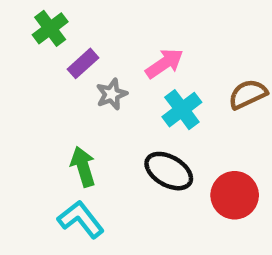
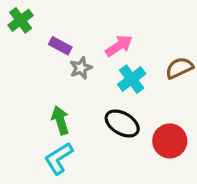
green cross: (50, 28) -> (21, 20), moved
purple rectangle: (83, 63) -> (60, 46), turned 70
cyan L-shape: (81, 219) -> (59, 158), turned -84

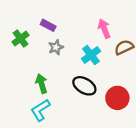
green cross: (21, 20) -> (21, 39), moved
purple rectangle: (60, 46) -> (48, 25), moved
pink arrow: (119, 46) -> (104, 29), moved, turned -78

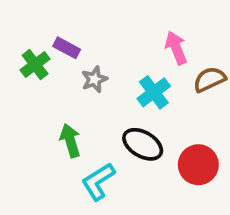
purple rectangle: (48, 25) -> (67, 48), moved
cyan L-shape: (40, 110) -> (98, 181), moved

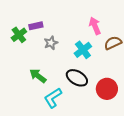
purple rectangle: (67, 48) -> (36, 26), turned -40
green arrow: (70, 141) -> (38, 76), turned -36

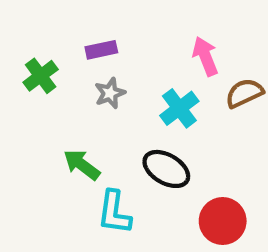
purple rectangle: (36, 26) -> (101, 50), moved
red circle: (107, 89) -> (223, 221), moved
cyan L-shape: (53, 98) -> (114, 212), turned -50

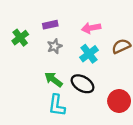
pink arrow: (205, 56) -> (91, 28), moved, turned -78
green arrow: (82, 165) -> (53, 80), moved
red circle: (223, 221) -> (119, 101), moved

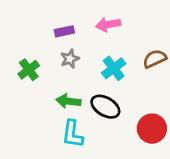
pink arrow: (91, 28) -> (108, 25), moved
green cross: (20, 38) -> (29, 70), moved
green arrow: (53, 80) -> (68, 101), turned -30

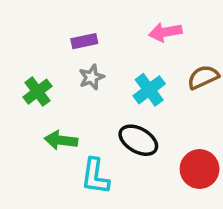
pink arrow: (108, 25) -> (165, 32), moved
green arrow: (68, 101) -> (61, 140), moved

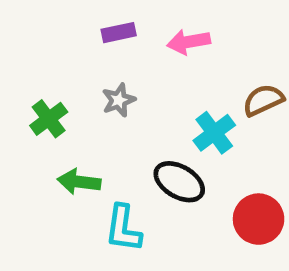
pink arrow: (165, 32) -> (189, 42), moved
purple rectangle: (84, 41) -> (119, 33), moved
cyan cross: (149, 90) -> (214, 133), moved

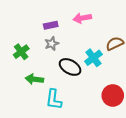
purple rectangle: (119, 33) -> (51, 25), moved
black ellipse: (179, 182) -> (70, 67), moved

